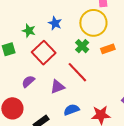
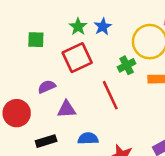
green star: (29, 31) -> (78, 27), moved
purple triangle: (57, 87) -> (67, 109), moved

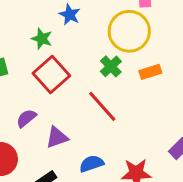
blue star: (103, 27) -> (70, 15), moved

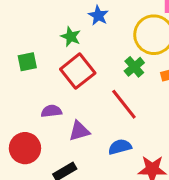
purple semicircle: (26, 118) -> (51, 111), turned 30
blue semicircle: (92, 164) -> (120, 147), moved

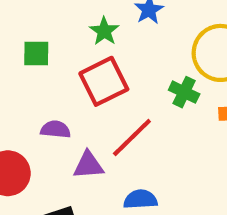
green cross: (134, 67) -> (184, 92), turned -36
red line: (124, 104) -> (132, 137), moved, turned 72

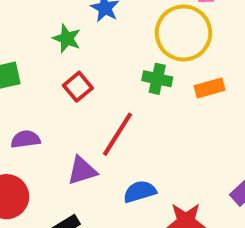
red square: (104, 81) -> (78, 87), size x0.6
purple semicircle: (55, 129) -> (25, 139), moved

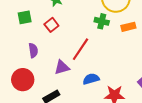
red square: (78, 87) -> (51, 25), moved
purple semicircle: (25, 139) -> (33, 50), turned 88

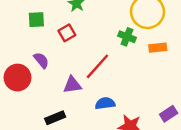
purple semicircle: (33, 50) -> (41, 60), turned -40
red circle: (23, 80) -> (17, 78), moved

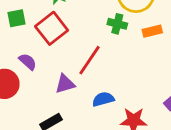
red square: (67, 33) -> (52, 28), size x1.6

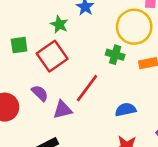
purple semicircle: (28, 62) -> (40, 93), moved
blue semicircle: (103, 99) -> (126, 110), moved

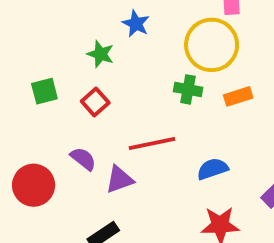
red square: (52, 56) -> (95, 102), size x0.6
red line: (87, 88) -> (152, 144), turned 48

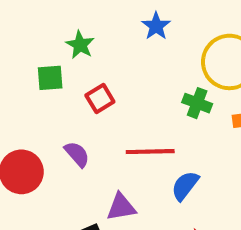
green star: (101, 54) -> (80, 45), moved
blue semicircle: (213, 169) -> (185, 186), moved, turned -44
purple triangle: (119, 179) -> (121, 207), moved

